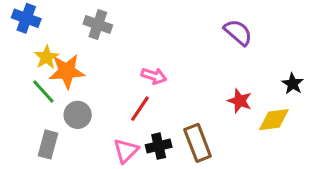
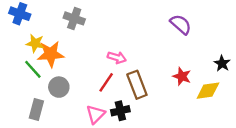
yellow star: (46, 57) -> (35, 43), turned -30
brown rectangle: (198, 143) -> (137, 85), moved

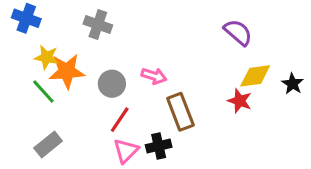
red line: (106, 82) -> (120, 120), moved
gray circle: (59, 87) -> (112, 84), moved
yellow diamond: (208, 91) -> (255, 76), moved
gray rectangle: (36, 110) -> (48, 144), turned 36

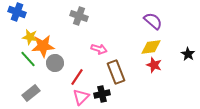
gray cross: (98, 25) -> (79, 16), moved
yellow diamond: (255, 76) -> (151, 47), moved
gray circle: (112, 84) -> (55, 63), moved

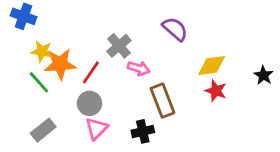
gray cross: (79, 16) -> (119, 46), moved, turned 30
purple semicircle: (153, 21) -> (175, 29), moved
gray circle: (55, 63) -> (89, 103), moved
red line: (77, 77) -> (91, 72), moved
pink triangle: (81, 97) -> (96, 129), moved

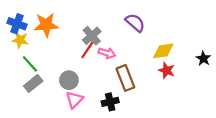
blue cross: (24, 16) -> (17, 24), moved
yellow star: (42, 51) -> (20, 40), moved
orange star: (60, 64) -> (46, 25), moved
red line: (91, 72) -> (87, 50), moved
gray rectangle: (43, 130) -> (33, 83), moved

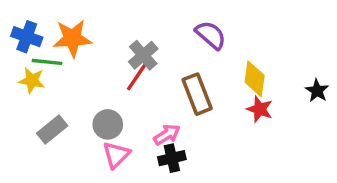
yellow star: (20, 40) -> (32, 81), moved
yellow diamond: (163, 51) -> (255, 79), turned -75
pink arrow: (107, 53) -> (167, 135), moved, turned -49
green line: (30, 64) -> (47, 62), moved, turned -42
brown rectangle: (125, 78) -> (197, 94), moved

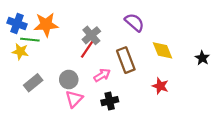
yellow diamond: (255, 79) -> (162, 50), turned -30
red star: (260, 109) -> (160, 86), moved
pink arrow: (167, 135) -> (102, 75), moved

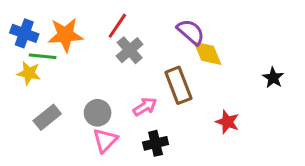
red line: (87, 49) -> (117, 26), moved
yellow diamond: (162, 50) -> (207, 53), moved
black star: (202, 58) -> (273, 78), moved

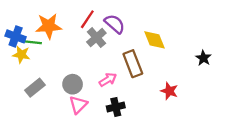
purple semicircle: (191, 32) -> (115, 24), moved
blue cross: (24, 33) -> (16, 36), moved

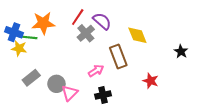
gray circle: (73, 84) -> (56, 84), moved

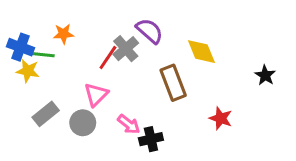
red line: (78, 17) -> (108, 58), moved
orange star: (43, 23) -> (63, 34), size x0.6
pink arrow: (96, 71) -> (129, 124), moved, turned 70
pink triangle: (70, 93) -> (96, 95), moved

